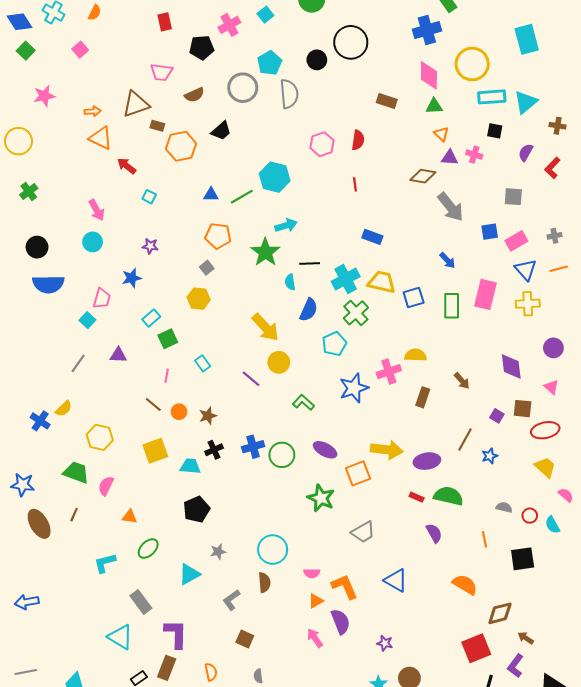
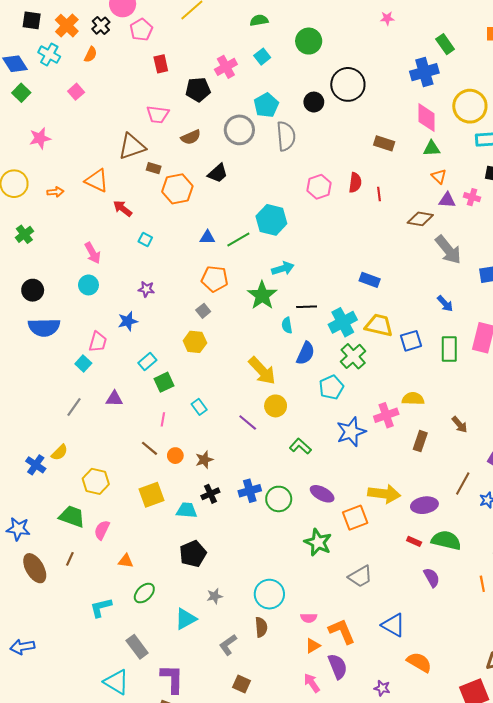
orange arrow: (93, 111) -> (55, 192), moved
red line: (355, 184) -> (379, 194), moved
orange semicircle: (465, 585) -> (419, 662), moved

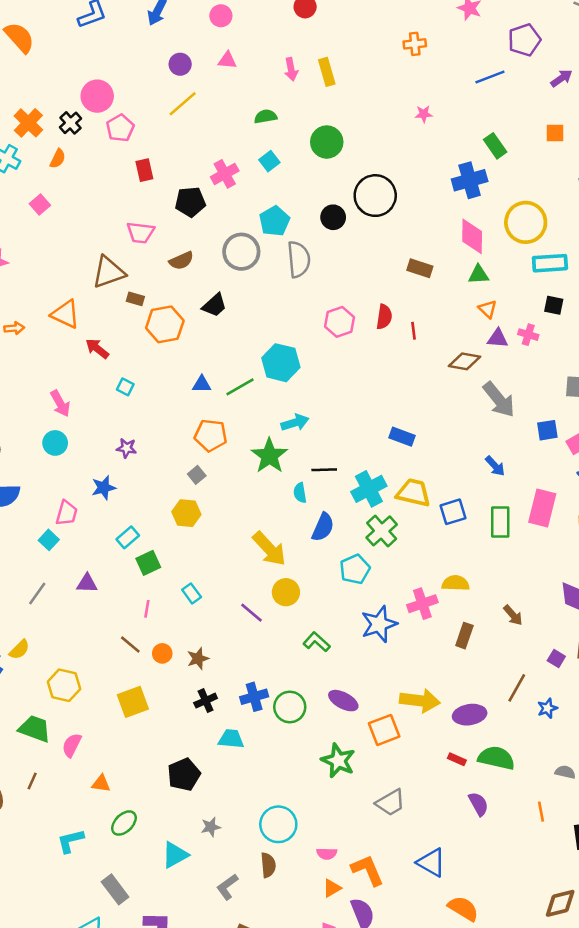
cyan trapezoid: (187, 510) -> (231, 739), moved

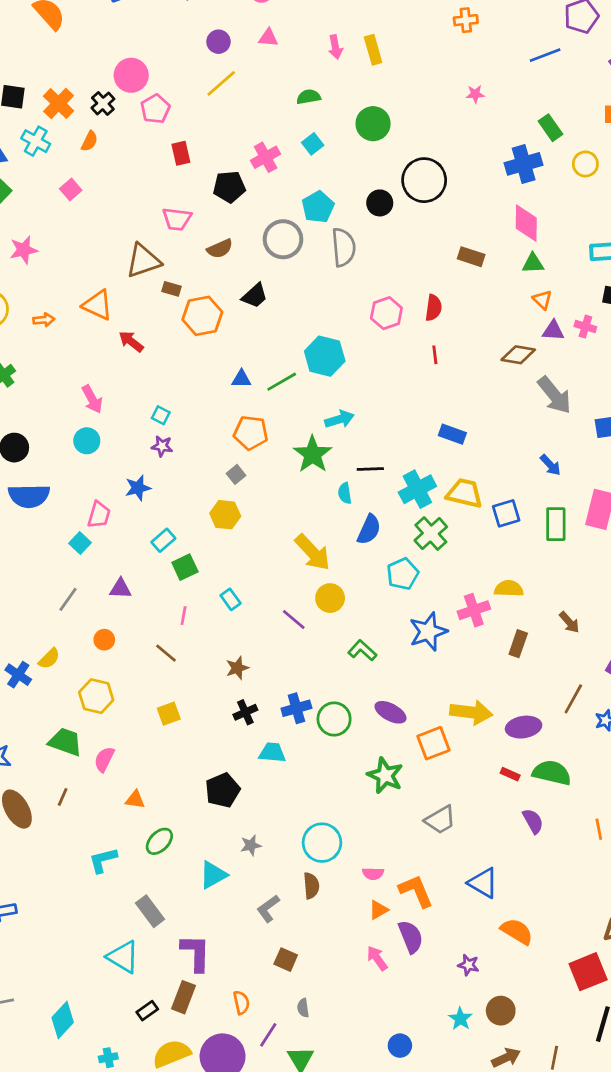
yellow circle: (526, 222) -> (585, 164), moved, size x0.6
red line: (413, 331) -> (435, 355), moved
cyan square: (125, 387) -> (161, 415), moved
orange circle: (162, 653) -> (104, 640), moved
yellow square: (133, 702) -> (169, 714), size x0.7

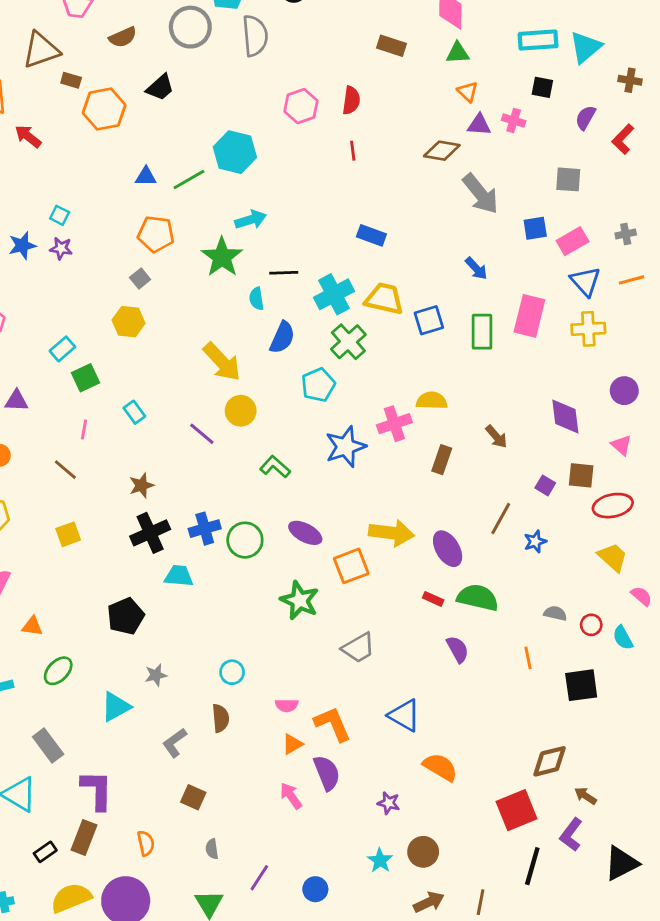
blue star: (138, 488) -> (22, 245), moved
black cross: (245, 712) -> (150, 533), size x1.5
purple ellipse: (524, 727) -> (448, 549), turned 68
cyan circle: (322, 843) -> (232, 672), size x0.6
purple line: (268, 1035) -> (259, 878), moved

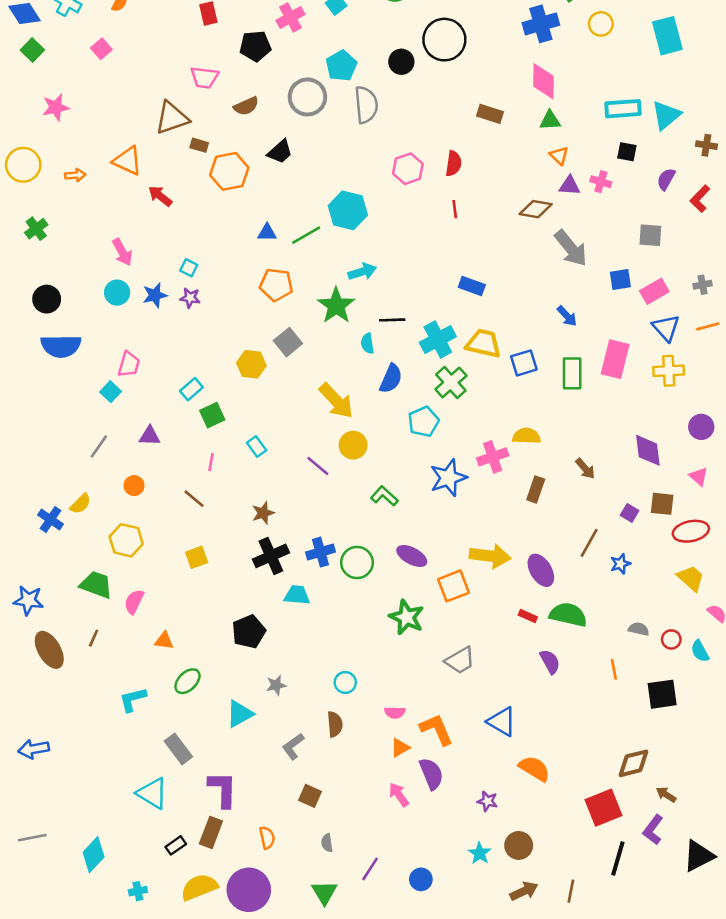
gray square: (140, 279) -> (288, 342), moved, size x1.5

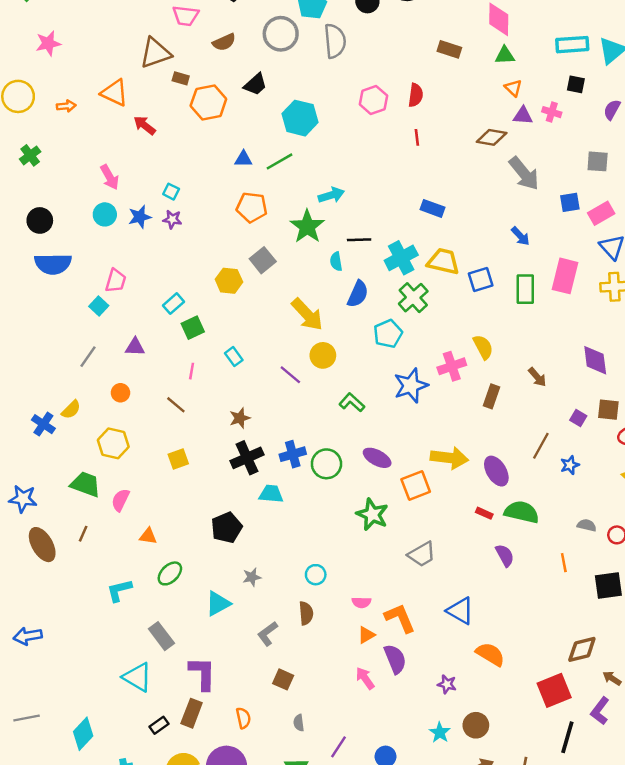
cyan hexagon: (348, 210) -> (300, 118), moved
yellow semicircle: (527, 436) -> (483, 347), turned 60

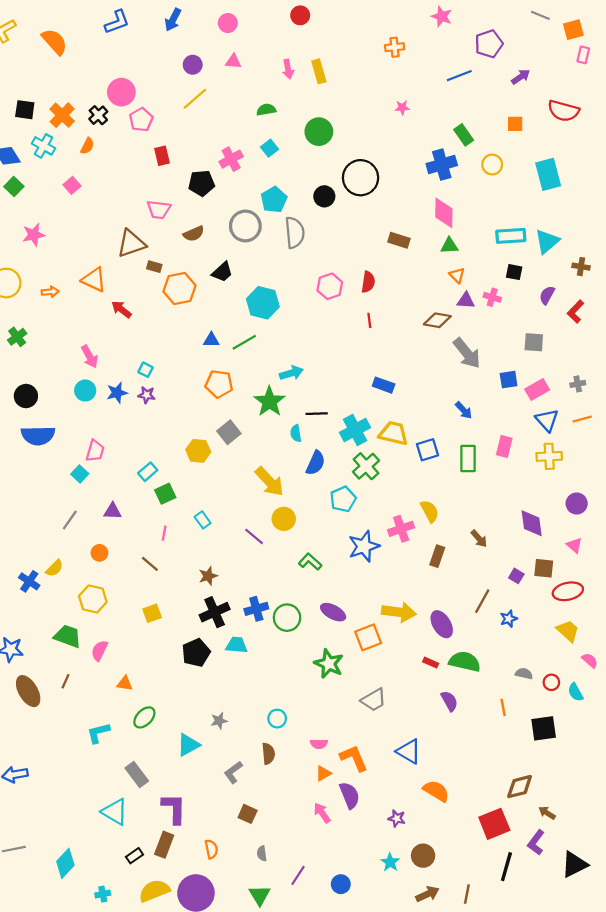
pink rectangle: (565, 276) -> (504, 446), size x0.7
black pentagon: (226, 528) -> (196, 653), moved

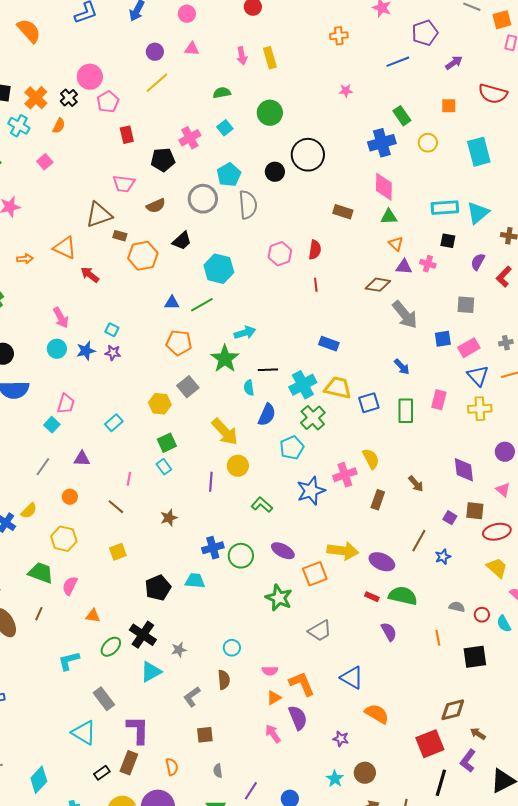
green square: (165, 494) -> (167, 443), moved
purple line: (254, 536) -> (211, 482), turned 54
black cross: (215, 612) -> (143, 635), moved, turned -32
purple ellipse: (442, 624) -> (382, 562), turned -35
brown square: (248, 814) -> (205, 735), turned -30

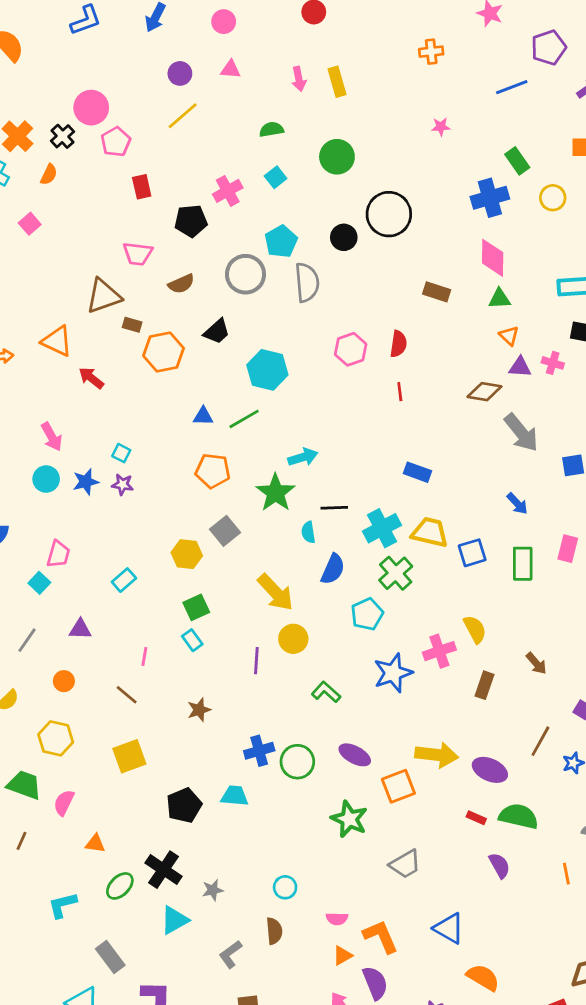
yellow square: (118, 552) -> (129, 756), size x1.4

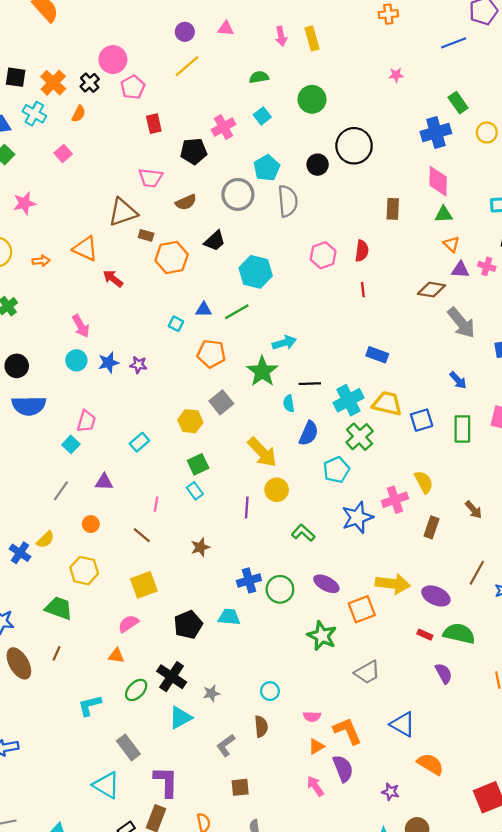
brown rectangle: (437, 292) -> (393, 209), turned 75
cyan square: (121, 453) -> (176, 324), moved
pink semicircle: (64, 803) -> (128, 624), moved, turned 30

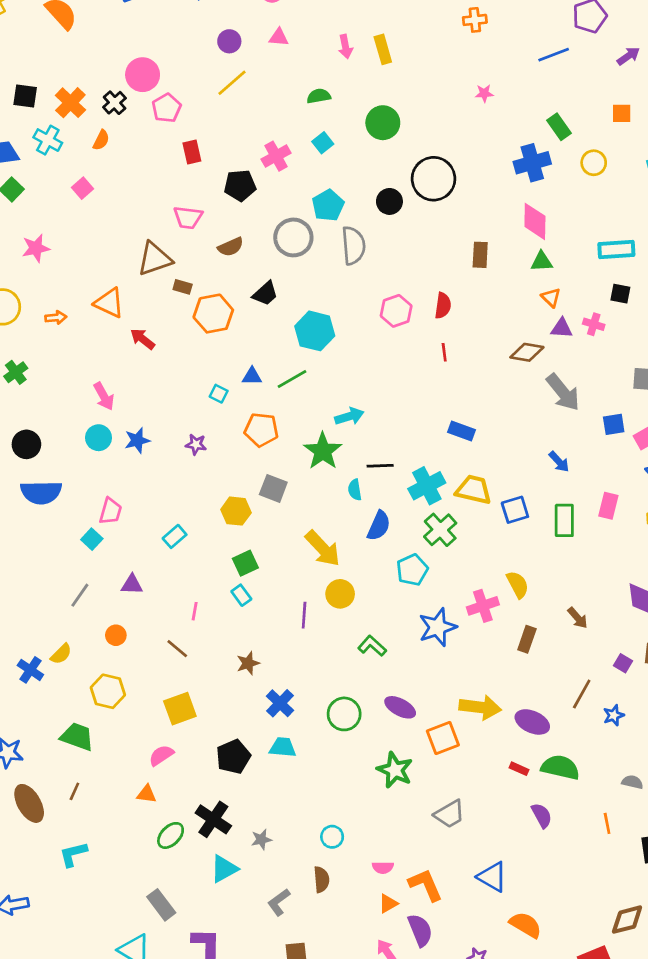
purple star: (138, 365) -> (196, 444), moved
gray square: (221, 402) -> (273, 488), turned -30
blue cross: (249, 580) -> (280, 703), moved, turned -30
cyan L-shape: (90, 705) -> (73, 854), moved

